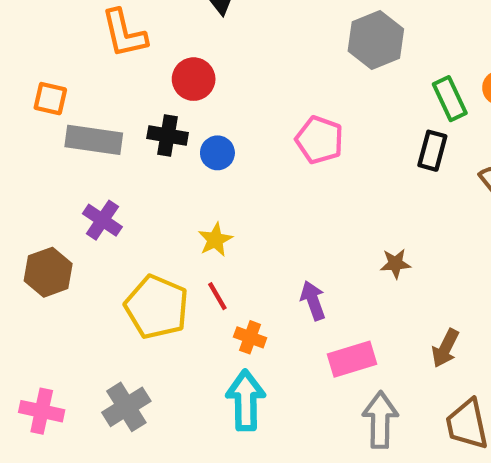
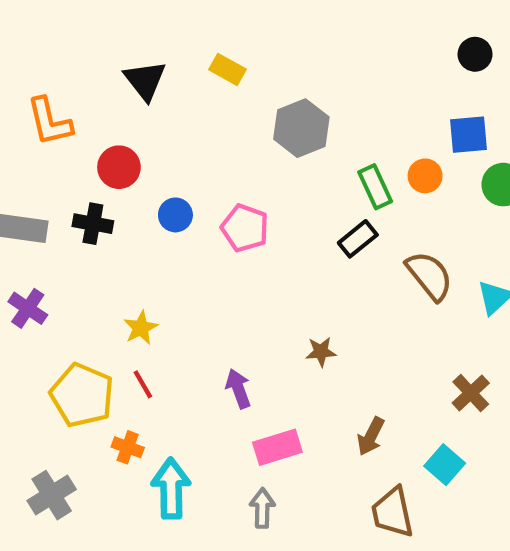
black rectangle: (432, 151) -> (358, 239), turned 36
blue circle: (217, 153) -> (175, 215), moved
orange cross: (250, 337) -> (128, 447), moved
gray arrow: (380, 420) -> (262, 508), moved, size x0.7

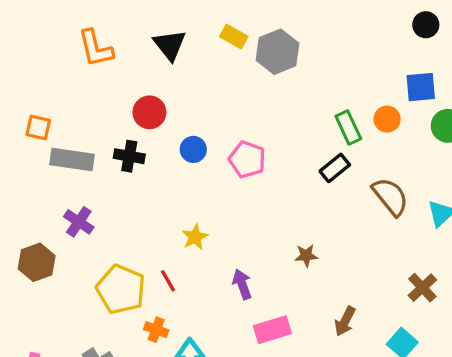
orange L-shape: (49, 122) -> (96, 48), moved
gray hexagon: (301, 128) -> (278, 52), moved
yellow star: (141, 328) -> (195, 237), moved

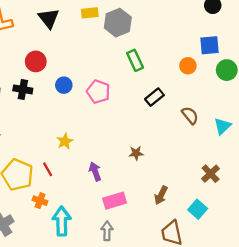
yellow rectangle: (234, 37) -> (90, 13), turned -35
green rectangle: (348, 128) -> (135, 60), moved
brown semicircle: (390, 197) -> (190, 115), size x0.7

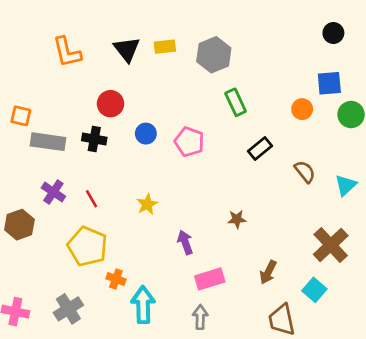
yellow rectangle: (90, 13) -> (165, 47), moved
red line: (48, 169) -> (91, 199), moved
brown cross: (211, 174) -> (331, 245), size x1.5

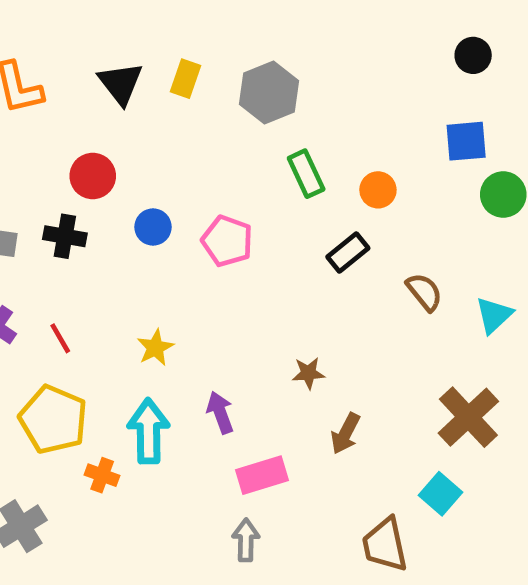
yellow rectangle: (165, 47) -> (185, 79), turned -65
orange circle: (302, 109) -> (378, 190), moved
brown arrow: (268, 272) -> (346, 433), moved
cyan arrow: (143, 305) -> (148, 431), moved

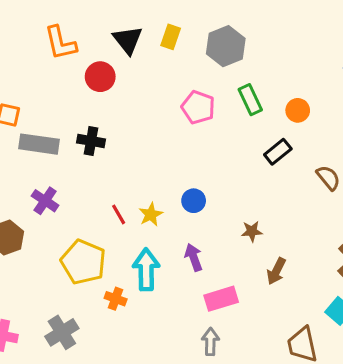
red circle: (93, 176) -> (100, 77), moved
blue circle: (153, 227) -> (194, 201), moved
pink pentagon: (227, 241) -> (198, 107), moved
red line: (60, 338) -> (119, 214), moved

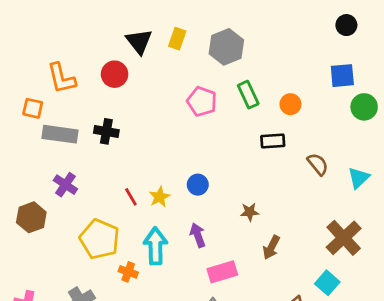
orange L-shape: (60, 43) -> (61, 78), moved
black rectangle: (278, 152) -> (273, 141), turned 35

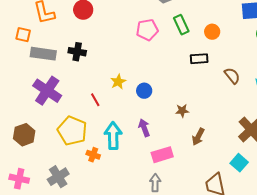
pink pentagon: (202, 101) -> (147, 30), turned -30
purple cross: (65, 185) -> (47, 91), size x1.6
yellow star: (160, 197) -> (118, 82), moved
brown hexagon: (31, 217) -> (24, 135), moved

